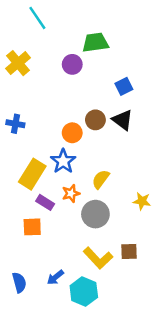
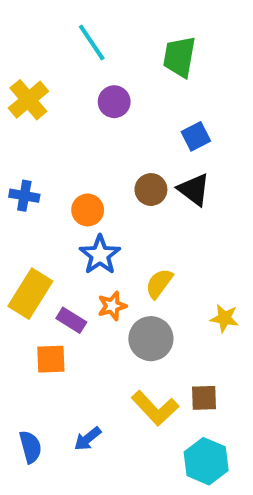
cyan line: (37, 18) -> (92, 42), moved
green trapezoid: (95, 42) -> (180, 57), moved, turned -72
orange circle: (72, 133) -> (88, 210), moved
yellow rectangle: (32, 174) -> (30, 294), moved
cyan hexagon: (84, 292) -> (206, 461), moved

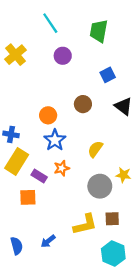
black triangle: (194, 190) -> (123, 106), moved
blue cross: (24, 196) -> (11, 134), moved
yellow semicircle: (159, 283) -> (95, 149), moved
gray circle: (151, 339) -> (100, 186), moved
yellow L-shape: (155, 408) -> (85, 224), turned -60

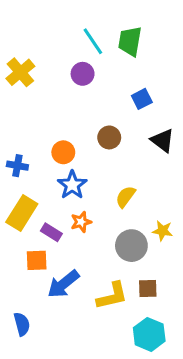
cyan line: (50, 23) -> (93, 41), moved
blue cross: (11, 134) -> (17, 166), moved
blue arrow: (48, 241) -> (63, 284), moved, size x1.6

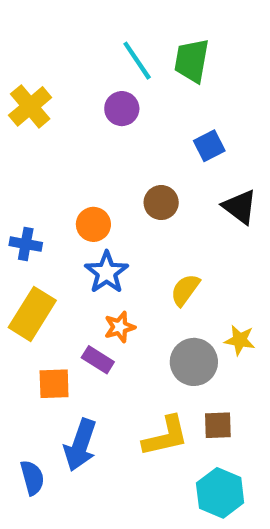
purple rectangle: (51, 232) -> (98, 360), moved
blue arrow: (63, 284) -> (80, 445), moved, turned -32

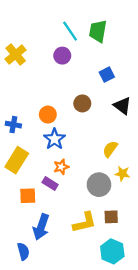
yellow semicircle: (185, 290) -> (110, 149), moved
blue semicircle: (32, 478) -> (23, 251), moved

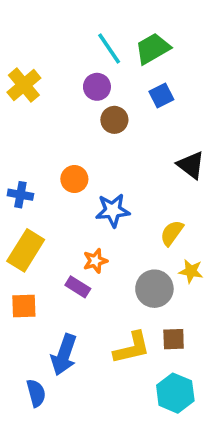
green trapezoid: (98, 31) -> (153, 49), turned 50
blue square: (107, 75) -> (161, 95), moved
brown circle: (82, 103) -> (114, 120), moved
blue star: (54, 139) -> (113, 210), moved, turned 30
orange square: (28, 196) -> (24, 306), moved

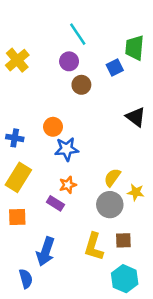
green trapezoid: (153, 49) -> (134, 48), moved, turned -55
blue star: (113, 210) -> (67, 149), moved
yellow semicircle: (172, 233) -> (112, 177), moved
yellow L-shape: (132, 348) -> (94, 247), turned 120

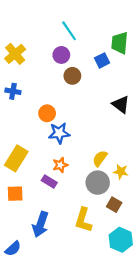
blue cross: (15, 138) -> (13, 91), moved
brown square: (123, 240) -> (114, 205), moved, turned 32
blue semicircle: (26, 279) -> (13, 249), moved, turned 63
cyan hexagon: (125, 279) -> (121, 240), moved

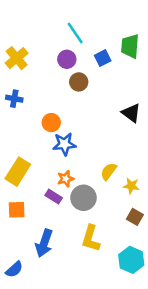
blue square: (102, 60) -> (103, 58), moved
gray circle: (98, 183) -> (84, 198), moved
brown square: (114, 205) -> (135, 217), moved

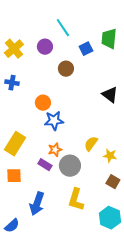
purple circle: (67, 59) -> (45, 47), moved

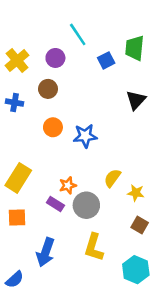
brown circle: (66, 69) -> (48, 89), moved
black triangle: (110, 95) -> (136, 100), moved, turned 36
blue star: (54, 121) -> (85, 136), moved

